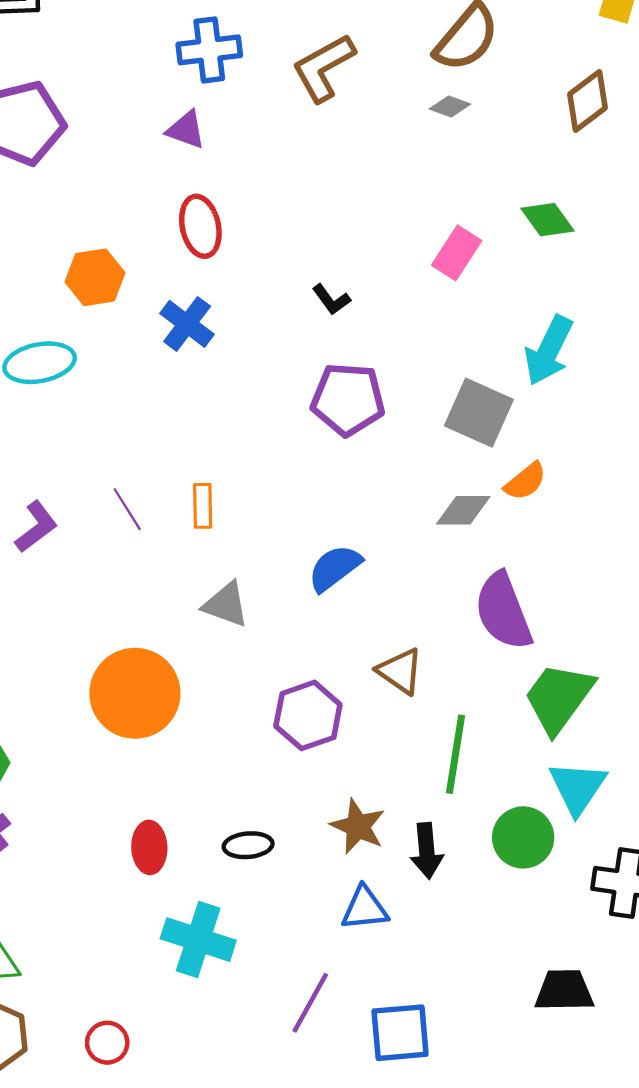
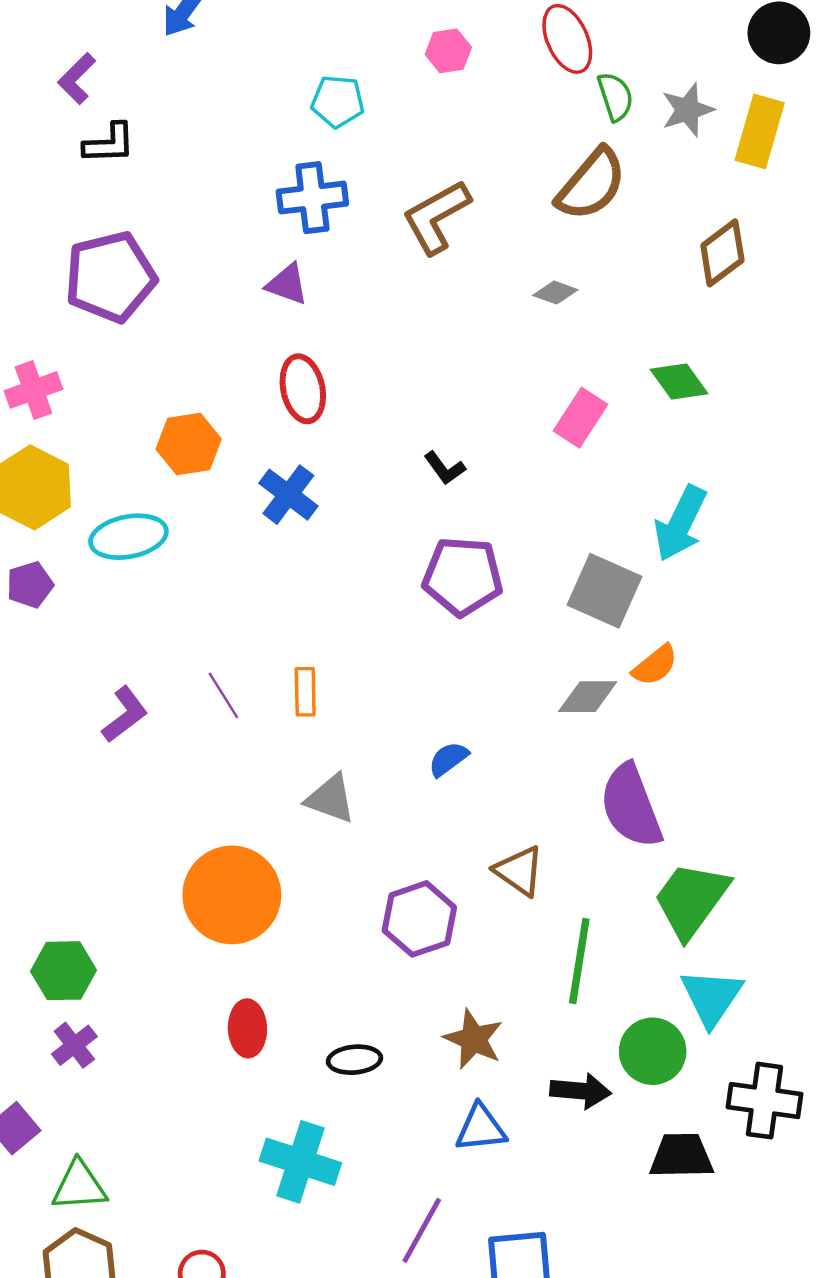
gray diamond: (450, 106) -> (555, 293), moved
blue semicircle: (335, 568) -> (448, 759), size x0.7
red ellipse: (149, 847) -> (247, 1028), moved
black arrow: (427, 851) -> (581, 1091), moved, turned -80
black trapezoid: (564, 991) -> (682, 1156), moved

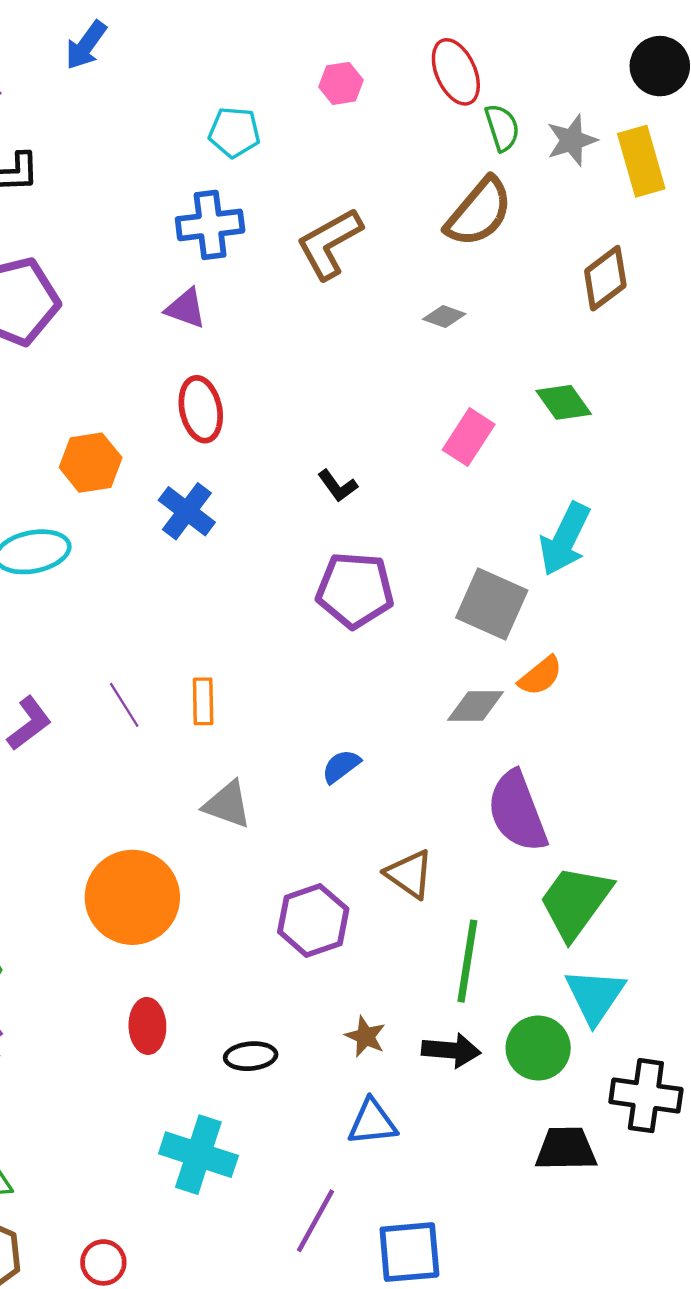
yellow rectangle: (760, 131) -> (641, 161), turned -32
brown star: (474, 1039) -> (365, 1036), size x0.7
black arrow: (581, 1091) -> (451, 1050), moved

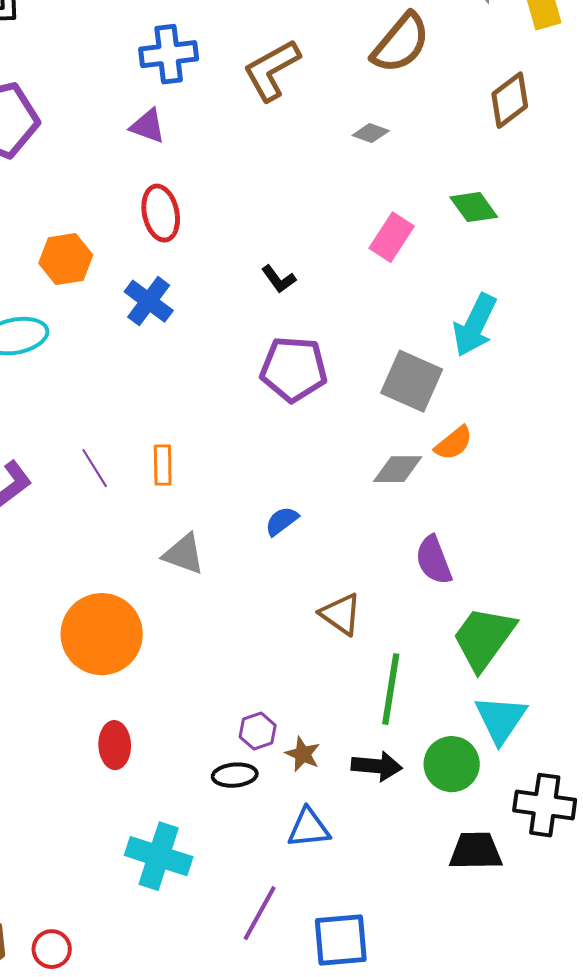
purple semicircle: (517, 812) -> (434, 560), size x0.7
purple hexagon: (313, 920) -> (258, 731), moved, size x0.6
black ellipse: (251, 1056) -> (235, 775), moved
red circle: (103, 1262) -> (52, 949), moved

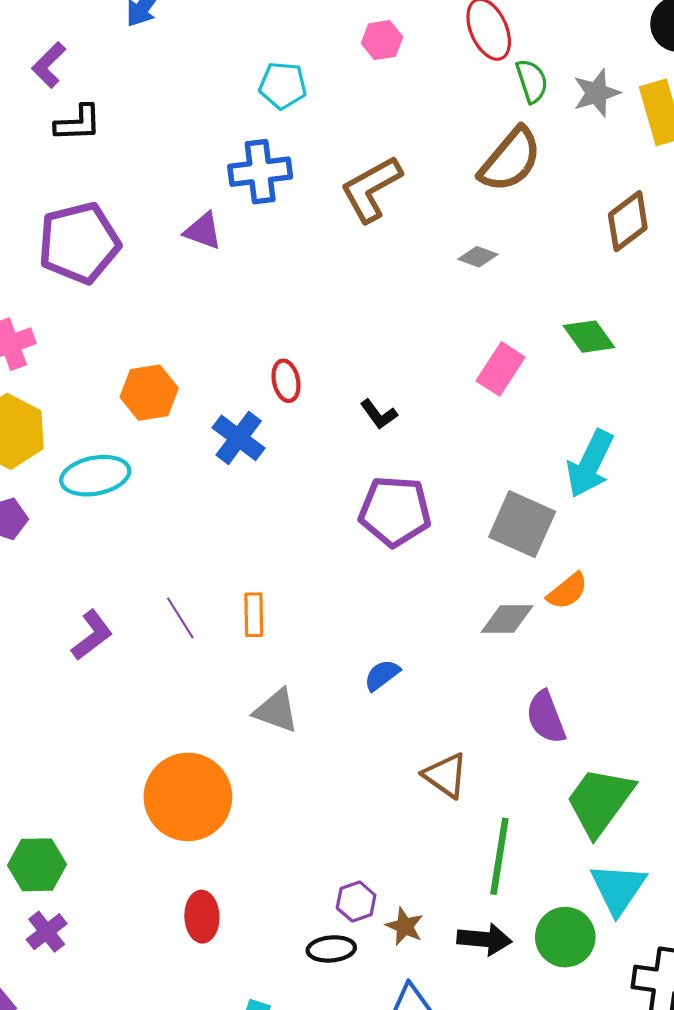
purple triangle: (148, 126) -> (203, 231), moved
red ellipse: (161, 213) -> (286, 381), moved, size x0.7

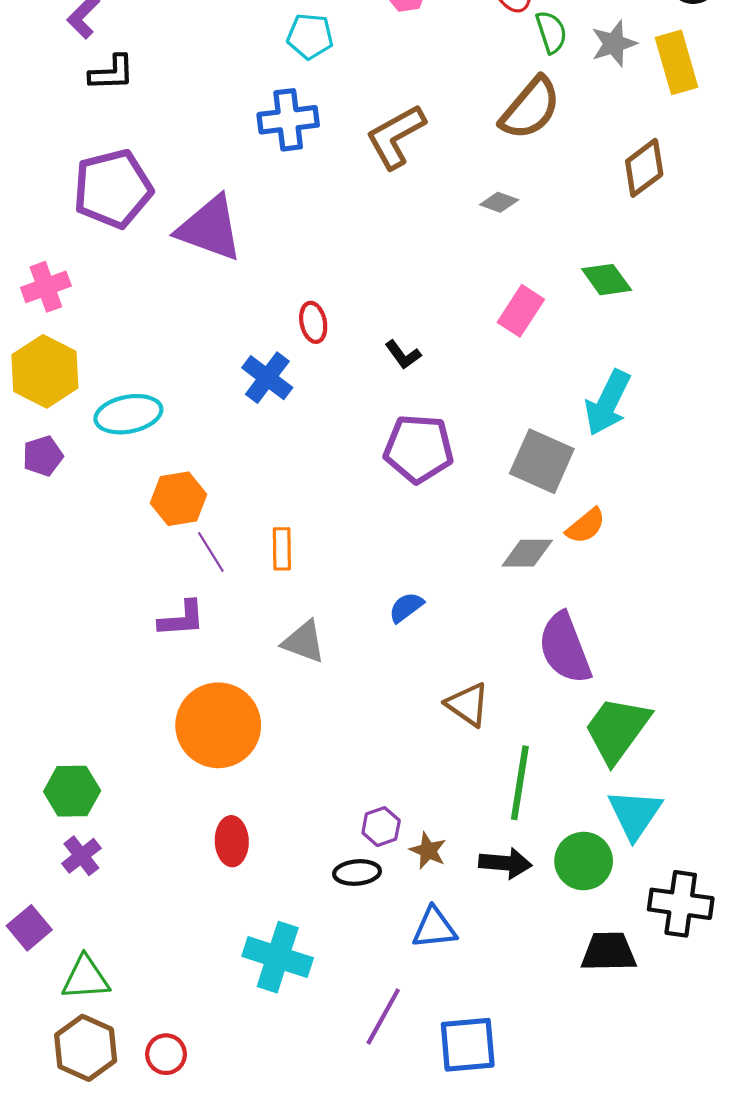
purple triangle: (203, 231) -> (210, 228), moved, size x1.8
orange hexagon: (149, 393) -> (179, 499), moved
purple L-shape: (92, 635) -> (182, 619), moved, turned 33
purple semicircle: (546, 717) -> (565, 648), size x1.4

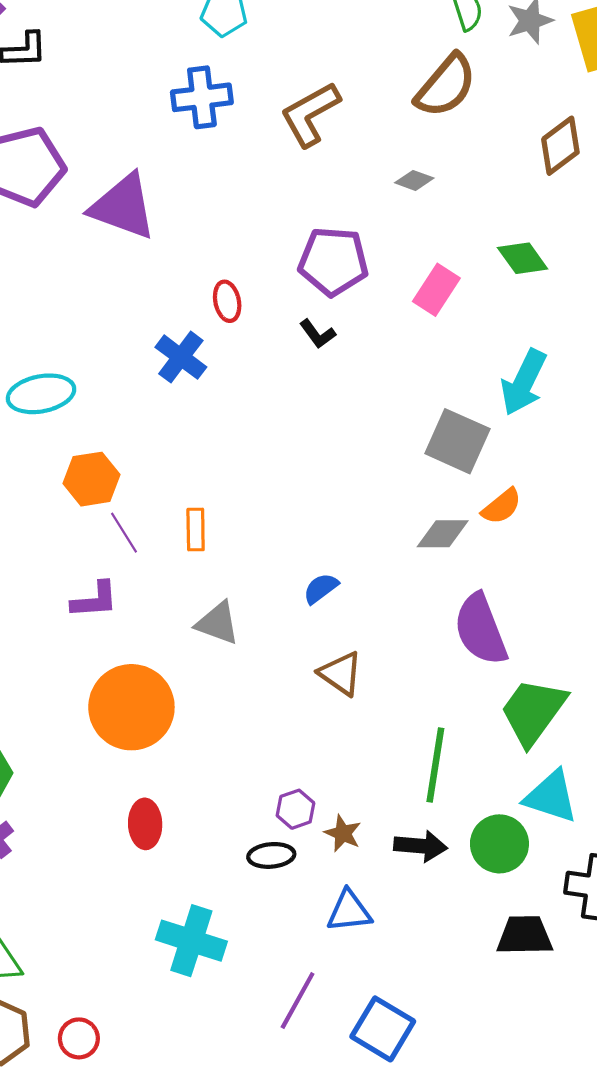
purple pentagon: (419, 449) -> (333, 261), moved
brown triangle: (468, 704) -> (341, 674), moved
cyan triangle: (635, 814) -> (551, 797), turned -46
blue square: (468, 1045) -> (383, 1029), turned 36

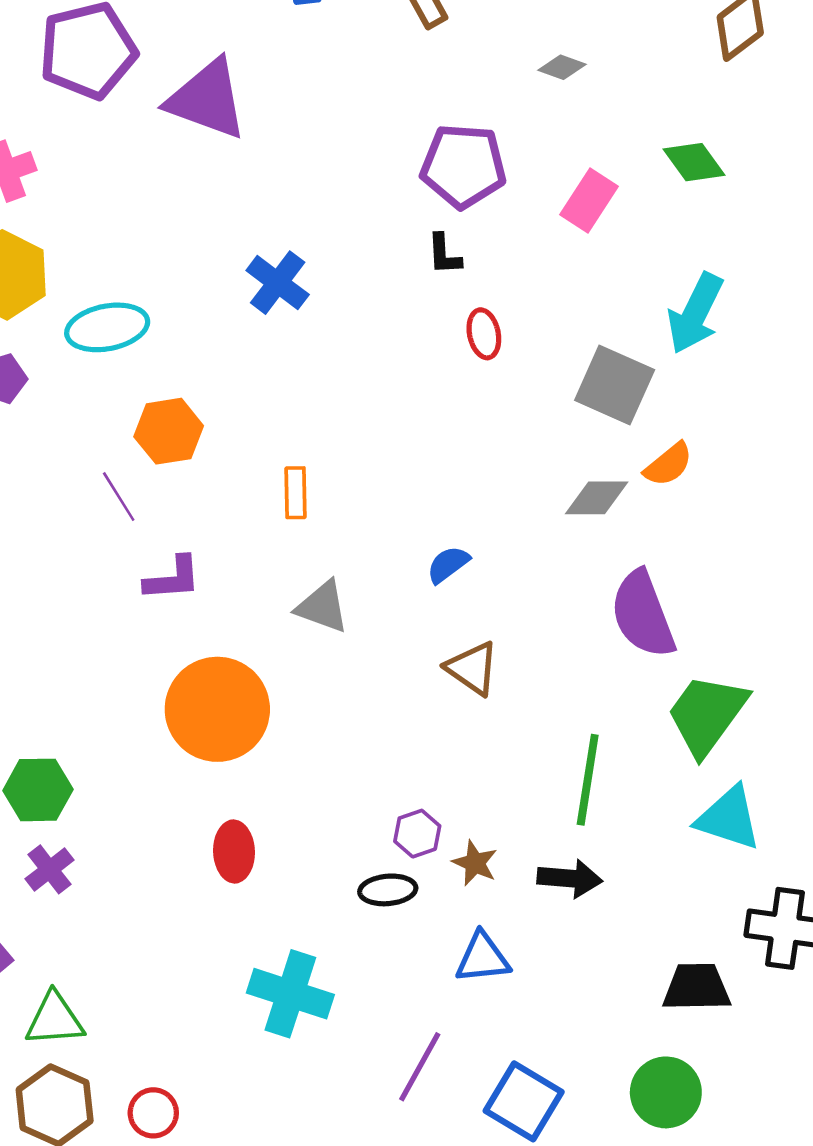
red ellipse: (227, 301) -> (484, 334), moved
black L-shape: (318, 334) -> (444, 254), turned 33
purple line: (124, 533) -> (119, 497), moved
green circle: (499, 844) -> (666, 1092), moved

